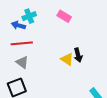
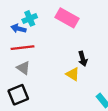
pink rectangle: (64, 16) -> (67, 18), size x1.5
yellow triangle: (67, 59) -> (73, 74), moved

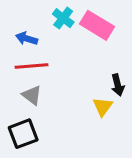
cyan cross: (30, 18) -> (63, 18), moved, turned -32
yellow triangle: (73, 74) -> (103, 107), turned 32

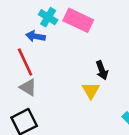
blue arrow: (27, 38) -> (35, 36), moved
red line: (32, 66) -> (25, 62), turned 76

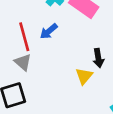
blue arrow: (35, 36) -> (49, 31), moved, turned -60

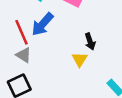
blue arrow: (49, 31) -> (42, 24), size x1.5

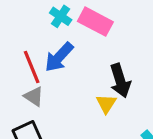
black arrow: (90, 41) -> (120, 81), size x1.5

